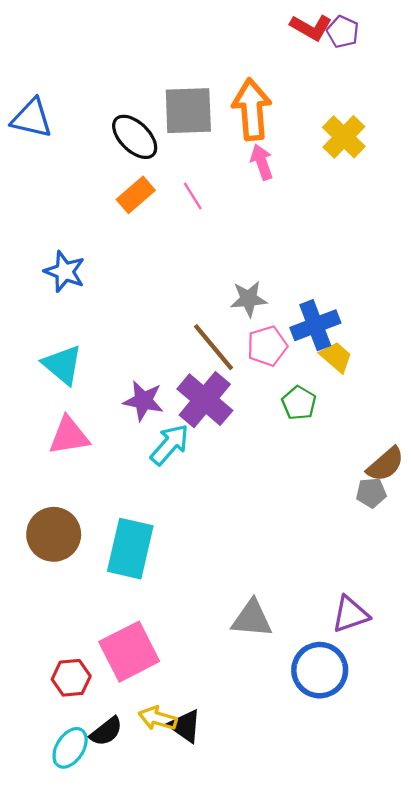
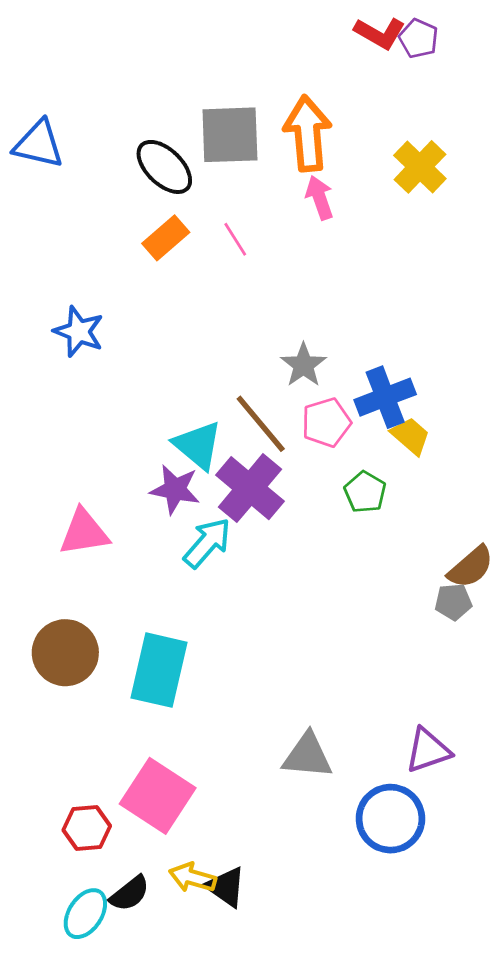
gray star: (249, 299) -> (303, 365), turned -30
cyan triangle: (62, 365) -> (198, 445), moved
pink square: (129, 652) -> (158, 796), turned -30

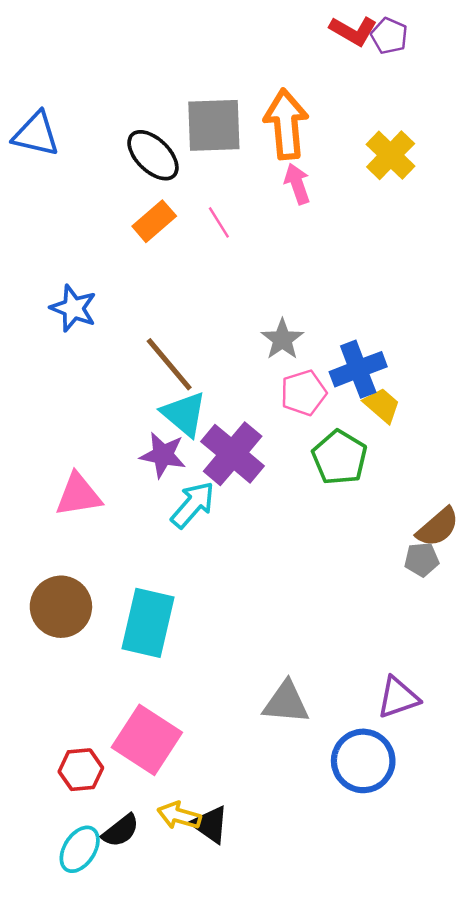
brown line: (261, 424) -> (169, 364), moved
green pentagon: (365, 492) -> (340, 457), size x1.4

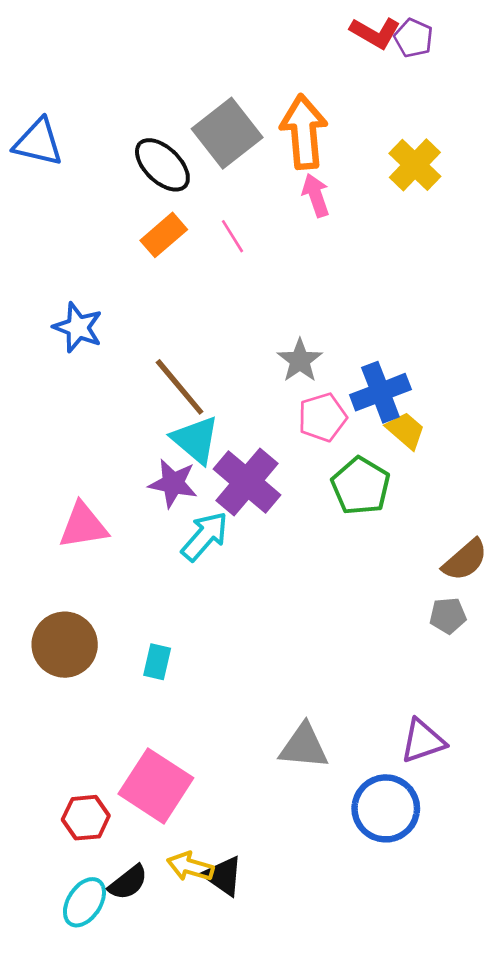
gray square: (214, 125) -> (227, 133), turned -36
gray pentagon: (422, 559) -> (448, 616), moved
cyan rectangle: (148, 623) -> (157, 662), size x0.5

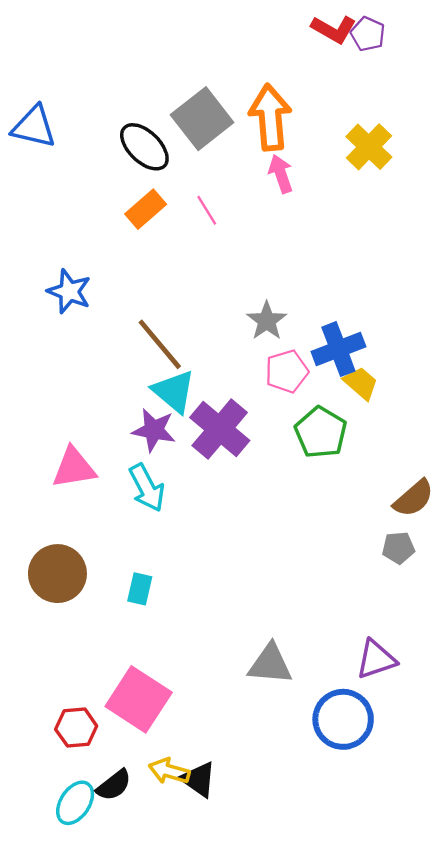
cyan arrow: (205, 536) -> (147, 488), moved, turned 111

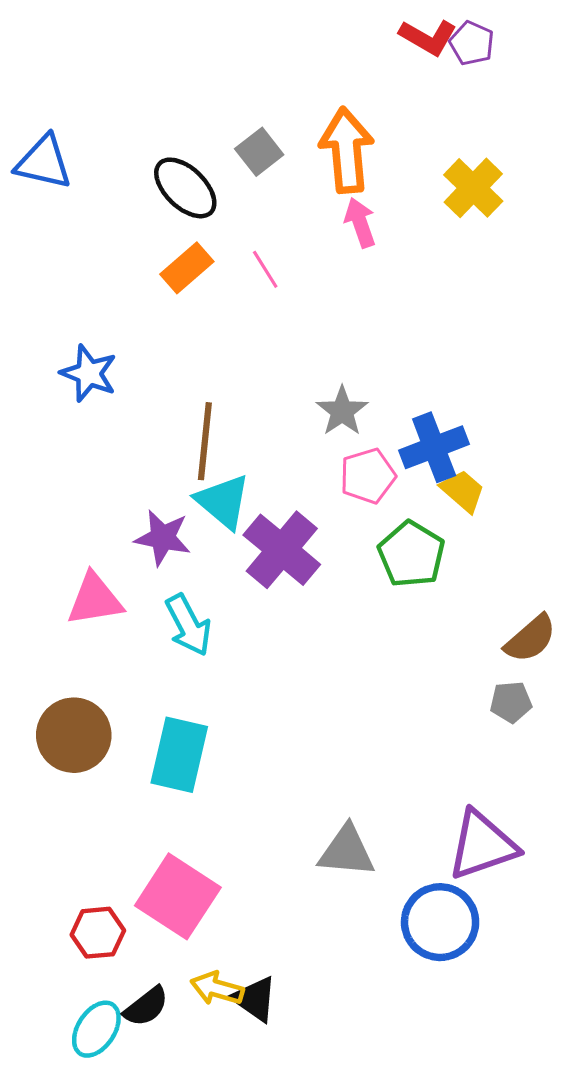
gray square: (202, 119) -> (259, 152), size x0.6
brown line: (160, 344) -> (205, 441), turned 46
purple star: (154, 430) -> (163, 538), moved
cyan rectangle: (140, 589) -> (179, 755), size x1.8
purple triangle: (376, 659) -> (482, 845), size x1.4

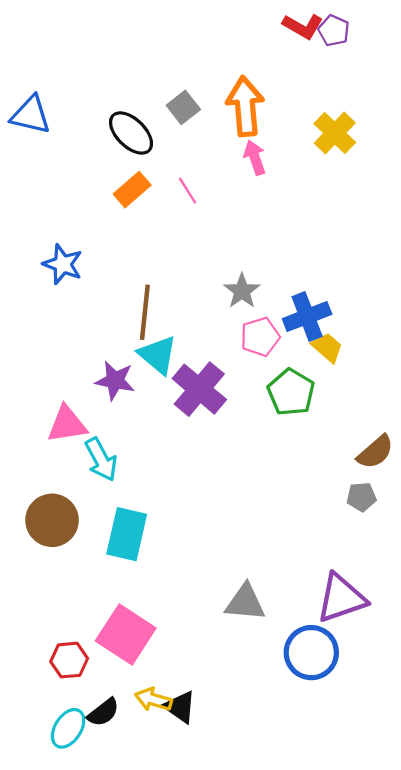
cyan arrow: (188, 625) -> (101, 459), moved

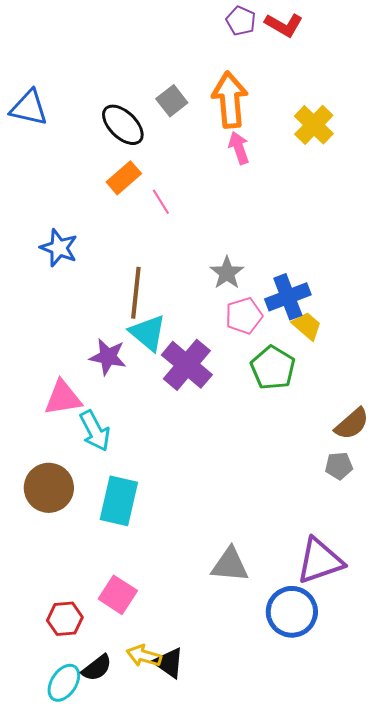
purple pentagon: (334, 31) -> (241, 21), moved
pink line: (188, 191) -> (161, 202), moved
pink square: (126, 634) -> (118, 595), size x0.7

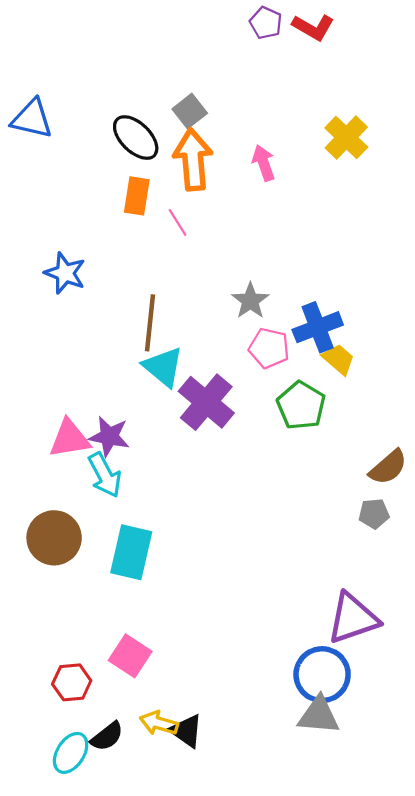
orange arrow: (230, 100) -> (193, 160), moved
orange rectangle: (124, 178) -> (137, 196), turned -40
pink pentagon: (244, 316) -> (269, 348), turned 30
purple star: (108, 357) -> (109, 436), moved
gray triangle: (230, 565) -> (319, 715), moved

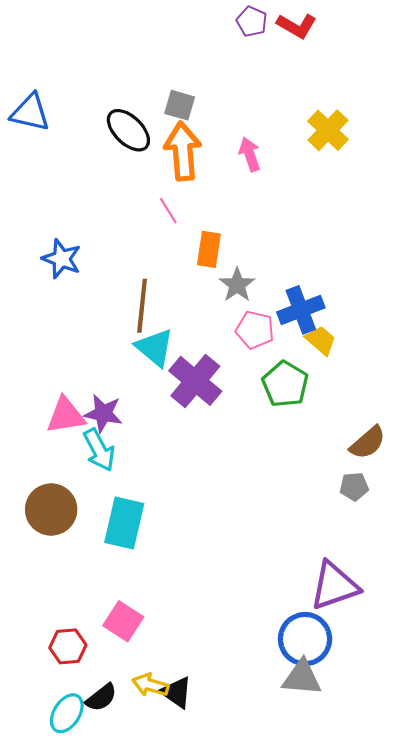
gray square: (190, 111) -> (180, 105), turned -36
orange rectangle: (137, 196) -> (209, 249), moved

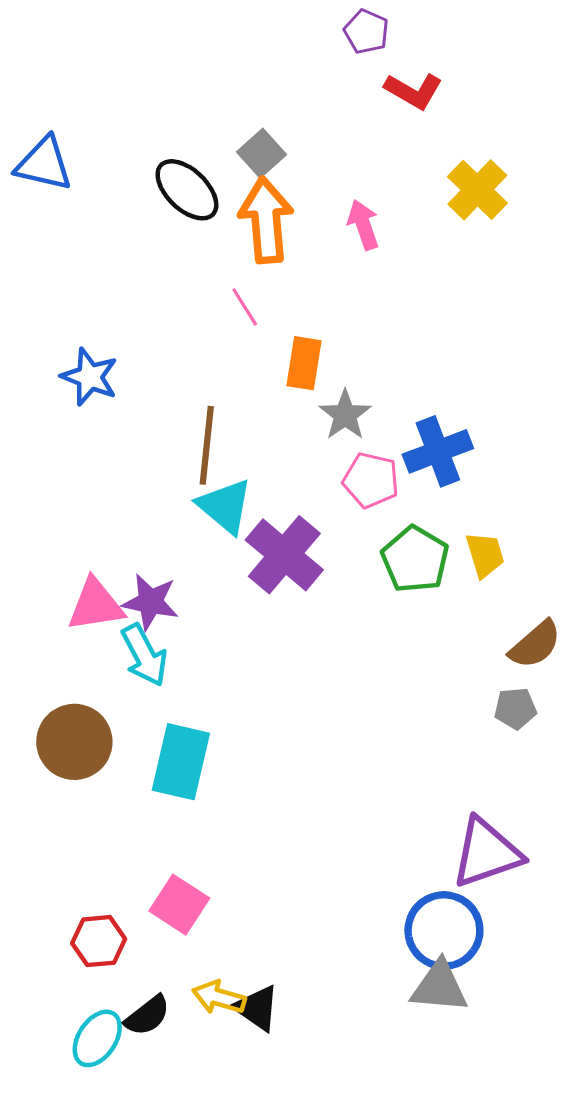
red L-shape: (297, 26) -> (414, 91), moved
gray square: (180, 105) -> (261, 153), turned 32
yellow trapezoid: (321, 340) -> (485, 555), moved, turned 32

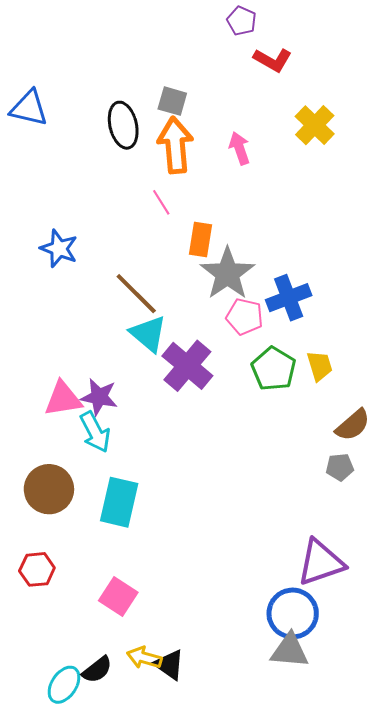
gray square: (261, 153) -> (172, 101), turned -32
black ellipse: (187, 190) -> (123, 125), turned 33
gray star: (345, 415) -> (227, 274), size x1.6
brown line: (207, 445) -> (136, 294), turned -51
red hexagon: (99, 941) -> (37, 569), moved

